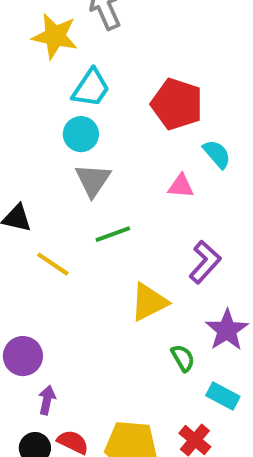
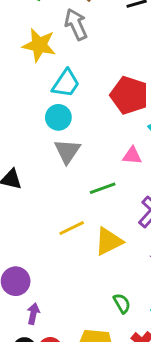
green line: (113, 234) -> (103, 188), moved
yellow line: (53, 264) -> (72, 228), moved, turned -60
green semicircle: (183, 358) -> (122, 303), moved

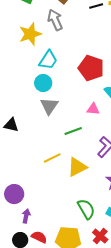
yellow star: (39, 45) -> (30, 34), turned -30
green semicircle: (122, 303) -> (86, 209), size x1.5

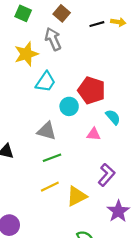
cyan circle: (43, 83) -> (69, 106), moved
gray triangle: (49, 106) -> (47, 131), turned -48
green line: (73, 131) -> (52, 158), moved

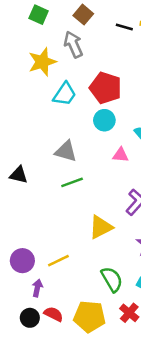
black line: (97, 24) -> (124, 27), turned 32
red pentagon: (92, 90) -> (106, 88), moved
cyan circle: (69, 106) -> (104, 120), moved
yellow line: (50, 187) -> (58, 261), moved

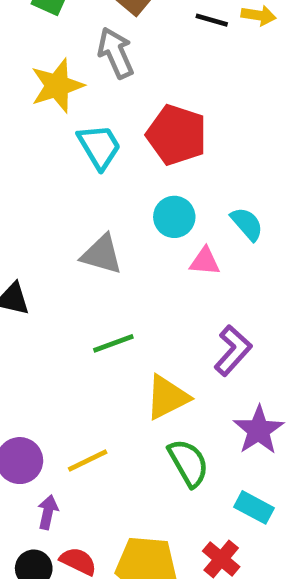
cyan trapezoid: (65, 94) -> (99, 147), turned -65
cyan circle: (104, 120) -> (174, 217), moved
green line: (72, 182) -> (113, 343), moved
green semicircle: (112, 279) -> (188, 463), moved

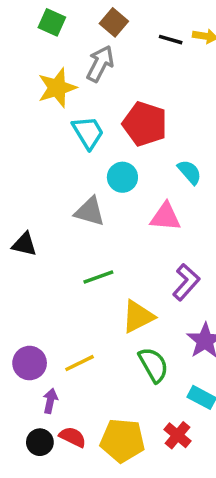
gray arrow: (116, 53) -> (100, 64), turned 51
cyan circle: (174, 217) -> (122, 177), moved
cyan semicircle: (247, 224) -> (190, 172), moved
pink triangle: (205, 261) -> (165, 217), size x1.4

